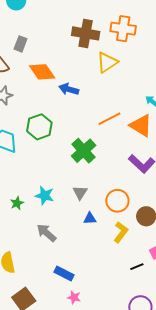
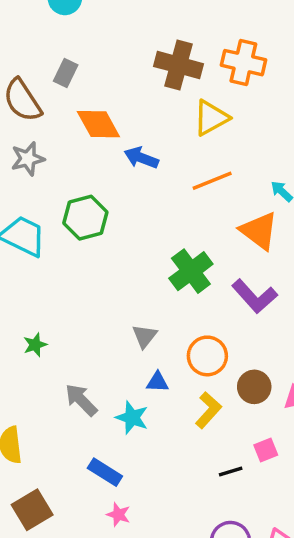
orange line: (109, 119) -> (212, 181), moved
green cross: (84, 151) -> (191, 271), moved
cyan star: (45, 196) -> (132, 418), moved

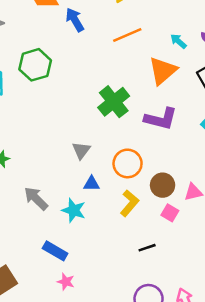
blue arrow: (141, 158) -> (75, 20), turned 40
orange triangle: (259, 231) -> (163, 71), turned 44
purple L-shape: (254, 296) -> (161, 119), turned -32
pink square: (266, 450) -> (170, 213), moved, turned -36

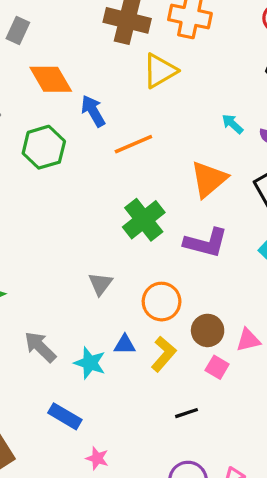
orange line: (127, 35) -> (133, 144), moved
cyan arrow: (178, 41) -> (232, 124), moved
green hexagon: (35, 65) -> (44, 147), moved
blue triangle: (92, 184) -> (125, 345), moved
pink star: (66, 282) -> (97, 458), moved

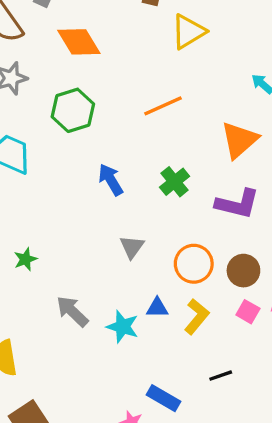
blue arrow: (93, 111) -> (111, 180), moved
green cross: (144, 220) -> (175, 182), size x0.7
brown circle: (208, 330) -> (243, 271), moved
pink square: (217, 367) -> (248, 312), moved
blue rectangle: (65, 416) -> (163, 398), moved

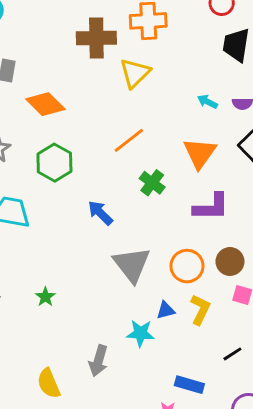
green cross: (175, 182) -> (152, 183), moved
gray triangle: (132, 247) -> (132, 265), size x1.8
gray arrow: (72, 311) -> (98, 361), moved, turned -104

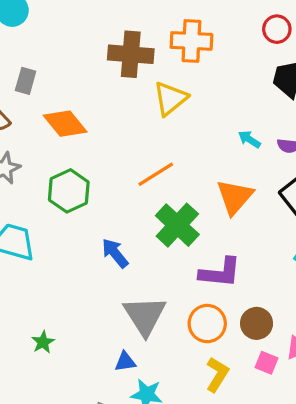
green cross: (152, 183) -> (177, 225), size x1.5
purple L-shape: (211, 207) -> (220, 273), moved
blue triangle: (166, 310) -> (125, 362), moved

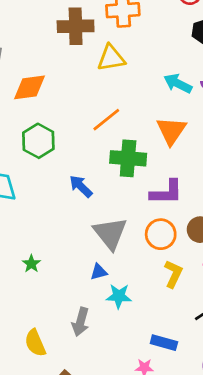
yellow triangle: (170, 99) -> (111, 58), turned 36
orange diamond: (65, 124) -> (30, 87), turned -52
cyan arrow: (249, 139) -> (178, 83), size x1.5
green cross: (177, 225) -> (128, 158), turned -32

